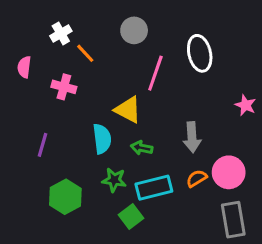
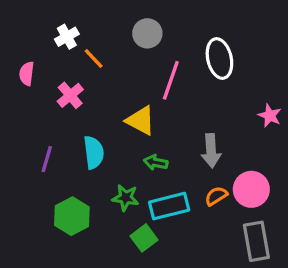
pink cross: (64, 87) -> (70, 95), turned 35
cyan semicircle: (102, 139) -> (94, 152), moved

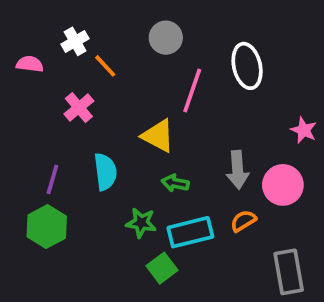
pink semicircle: (27, 74) -> (30, 64), moved, turned 90
pink circle: (251, 189) -> (283, 185), moved
green hexagon: (72, 216) -> (47, 227), moved

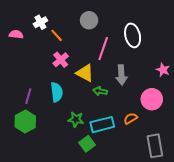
pink cross: (79, 108) -> (61, 60), moved
gray arrow: (238, 170) -> (121, 75), moved
green arrow: (175, 183) -> (100, 91), moved

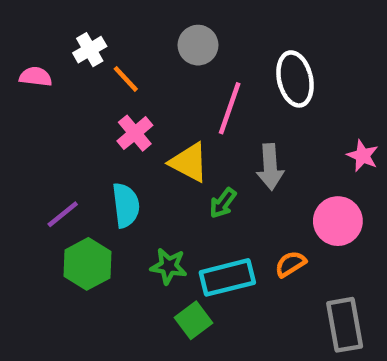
green arrow: (100, 91) -> (223, 203), turned -64
purple line: (28, 96) -> (63, 214), turned 35
green hexagon: (25, 121) -> (87, 264), moved

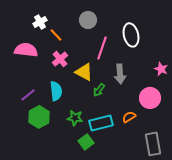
pink semicircle: (36, 77) -> (26, 50), moved, size x1.6

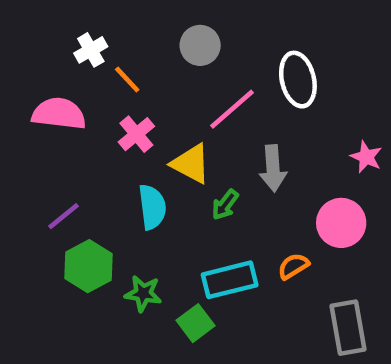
pink line: (102, 48) -> (232, 109), turned 30
cyan semicircle: (56, 91) -> (152, 207), moved
green star: (75, 118) -> (143, 293), moved

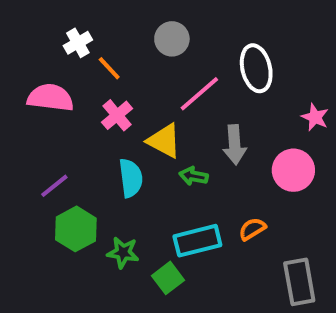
pink star: (366, 157) -> (315, 117), moved
green arrow: (225, 205) -> (193, 176), turned 64
pink circle: (341, 223) -> (293, 170), moved

